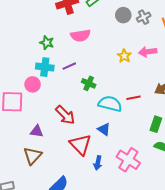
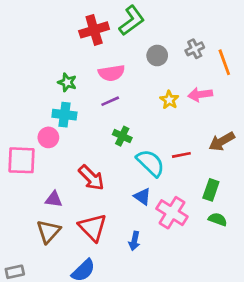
gray circle: (123, 15) -> (157, 55), moved
purple line: (69, 66) -> (110, 101), moved
cyan semicircle: (110, 104) -> (150, 163), turned 30
red triangle: (80, 145) -> (93, 227), moved
pink cross: (128, 160) -> (172, 213), moved

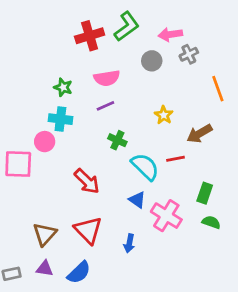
orange line: (224, 62) -> (218, 89), moved
pink arrow: (200, 94) -> (170, 34), moved
yellow star: (169, 100) -> (164, 115), moved
brown arrow: (222, 141) -> (199, 134), moved
purple triangle: (54, 199) -> (45, 269), moved

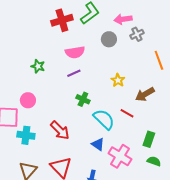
green star: (63, 87) -> (38, 66), moved
cyan cross: (60, 119) -> (26, 135), moved
red line: (176, 159) -> (127, 113), turned 40

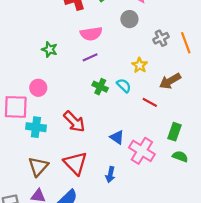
gray cross: (137, 34) -> (161, 38), moved
cyan semicircle: (104, 119) -> (124, 86), moved, size x0.6

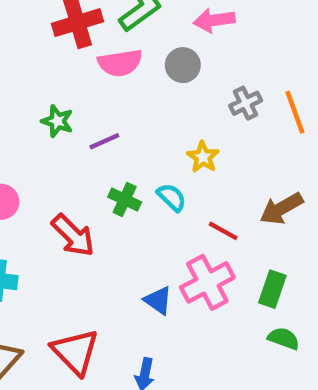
pink semicircle: (91, 34) -> (120, 63), moved
green star: (50, 49) -> (57, 121), moved
brown arrow: (170, 81) -> (281, 208), moved
red arrow: (74, 122) -> (73, 235), moved
pink cross: (142, 151) -> (207, 282), moved, turned 30

